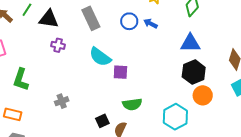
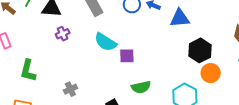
blue triangle: (190, 43) -> (180, 18), moved
purple cross: (58, 45) -> (63, 34), turned -32

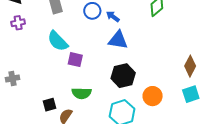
blue triangle: (180, 18) -> (118, 40), moved
black hexagon: (200, 50) -> (123, 76), moved

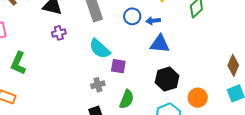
blue arrow: (113, 17) -> (153, 21), turned -40
gray cross: (12, 79) -> (98, 85), moved
green semicircle: (82, 93) -> (127, 99), turned -66

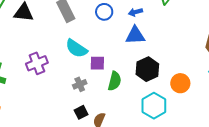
blue arrow: (153, 21) -> (135, 12), moved
purple cross: (59, 33) -> (37, 63), moved, size x1.5
green semicircle: (127, 99) -> (115, 81), moved

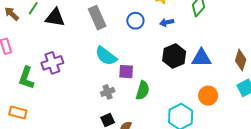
blue triangle: (135, 35) -> (201, 58), moved
purple cross: (37, 63) -> (52, 63), moved
black hexagon: (147, 69) -> (174, 56), moved

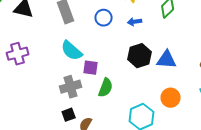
gray cross: (108, 92) -> (71, 87), size x1.5

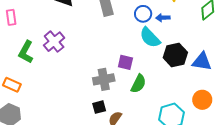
blue arrow: (135, 22) -> (163, 18), moved
cyan semicircle: (72, 51) -> (150, 38), moved
purple cross: (18, 54) -> (54, 42), turned -30

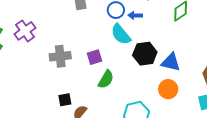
purple square: (125, 62) -> (95, 57), turned -35
gray cross: (104, 79) -> (60, 56), moved
orange circle: (202, 100) -> (168, 89), moved

